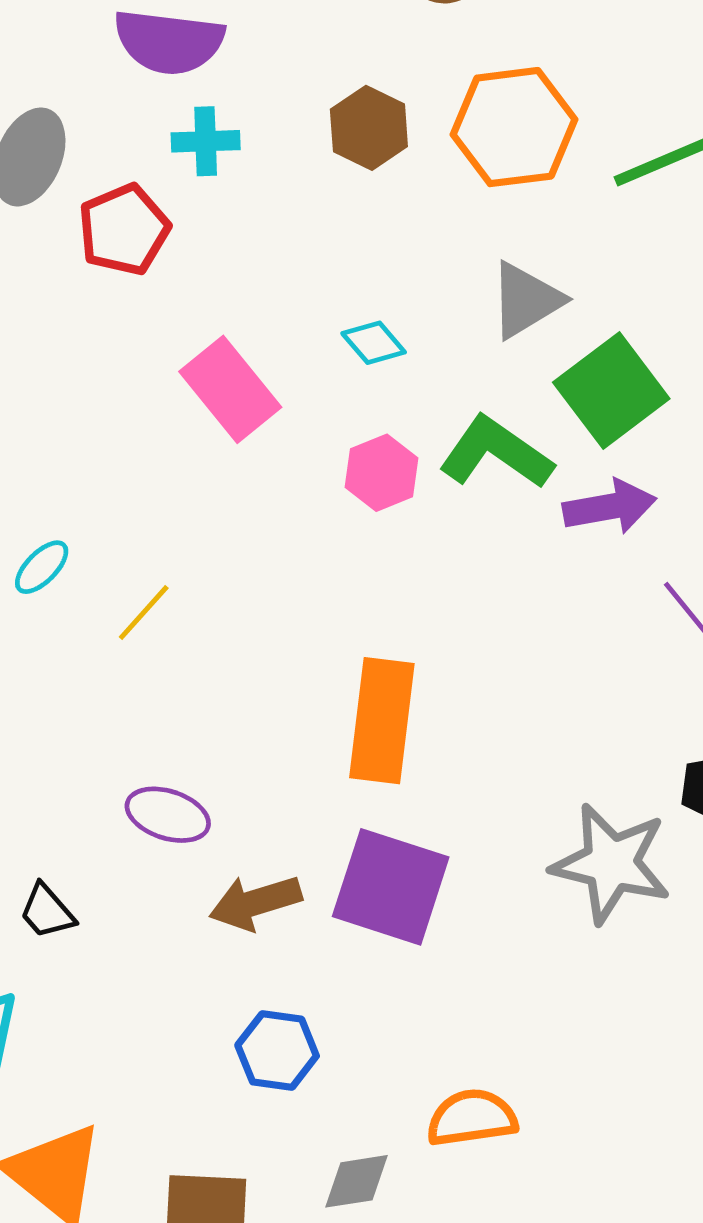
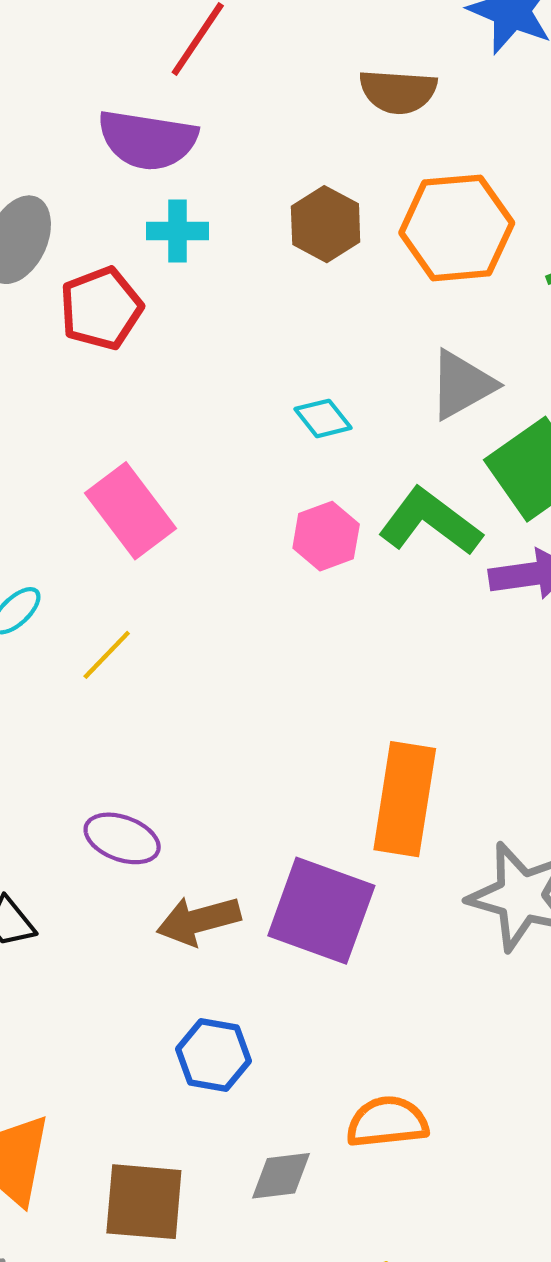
pink rectangle: (230, 389) -> (131, 511), moved
orange rectangle: (382, 721) -> (405, 799), moved

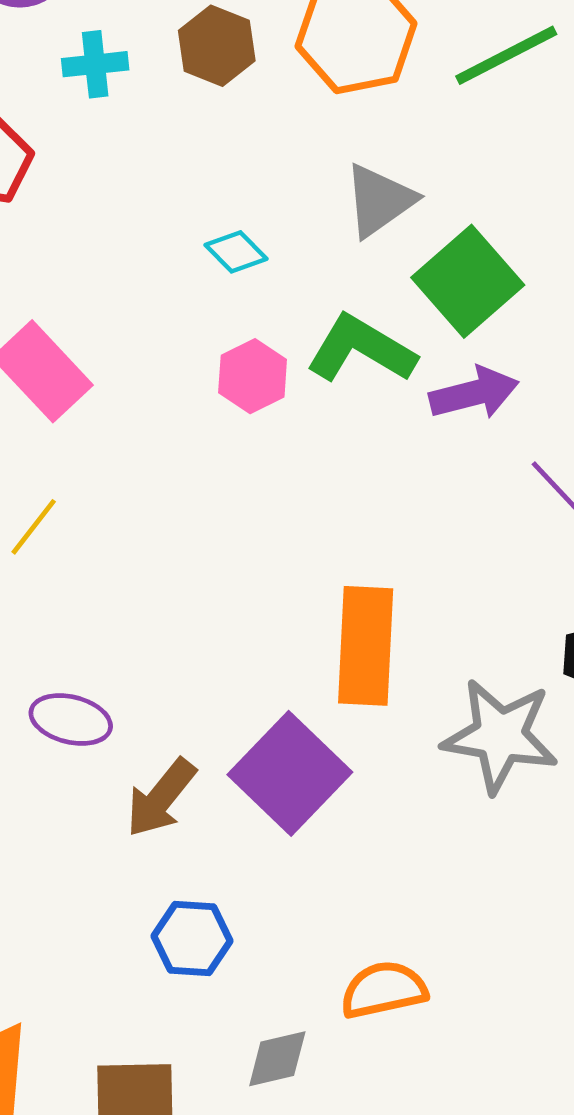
cyan cross: (178, 231) -> (95, 64), moved
purple square: (321, 911) -> (290, 773), turned 30
brown arrow: (199, 921) -> (161, 798), turned -30

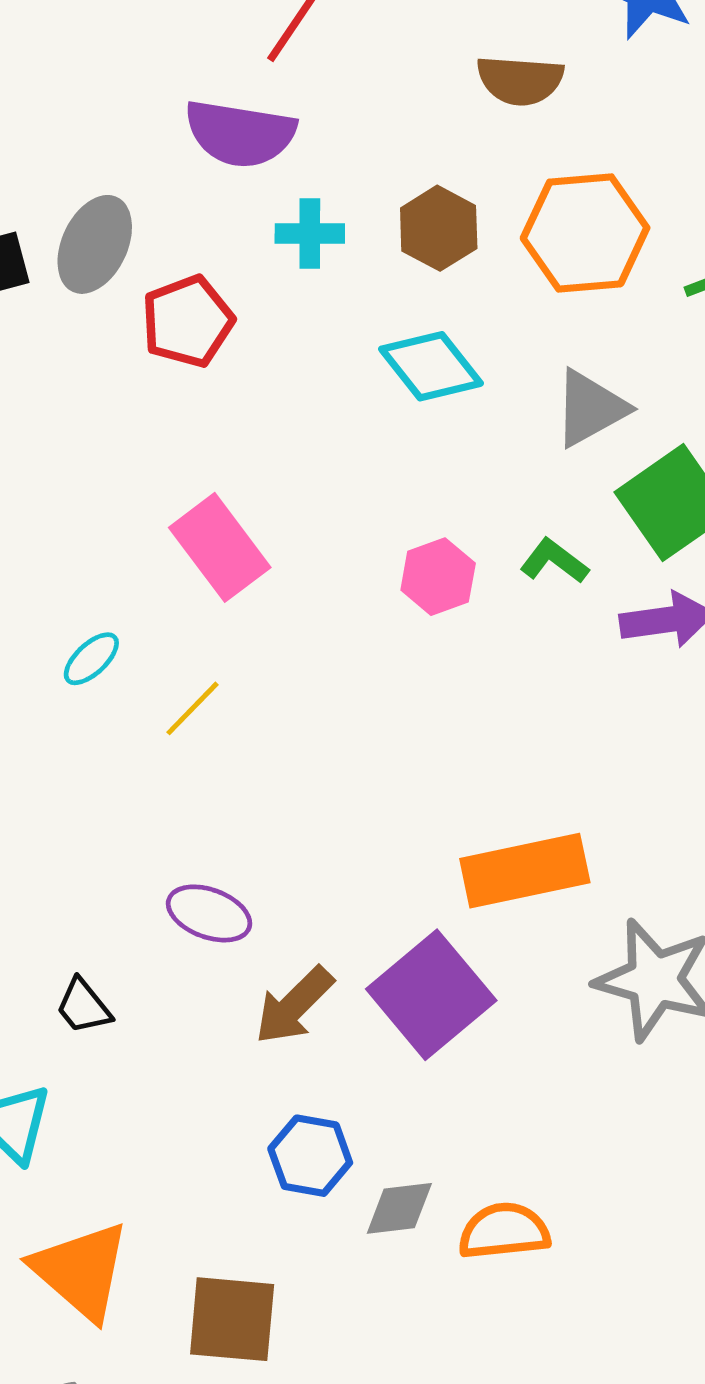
cyan diamond: (236, 252) -> (431, 366), moved, size x1.6
green L-shape: (361, 349) -> (554, 561), size x0.6
orange rectangle: (366, 646) -> (525, 871), turned 69
gray diamond: (277, 1059) -> (399, 1208), moved

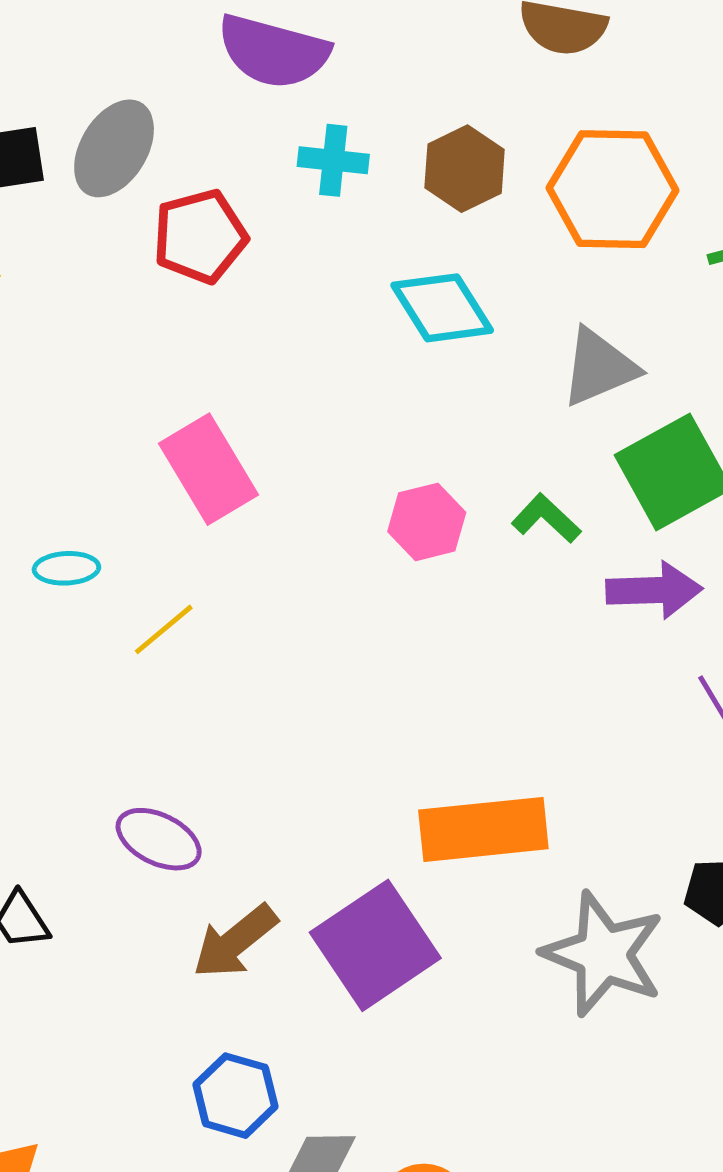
cyan ellipse: (91, 659) -> (66, 568), turned 34

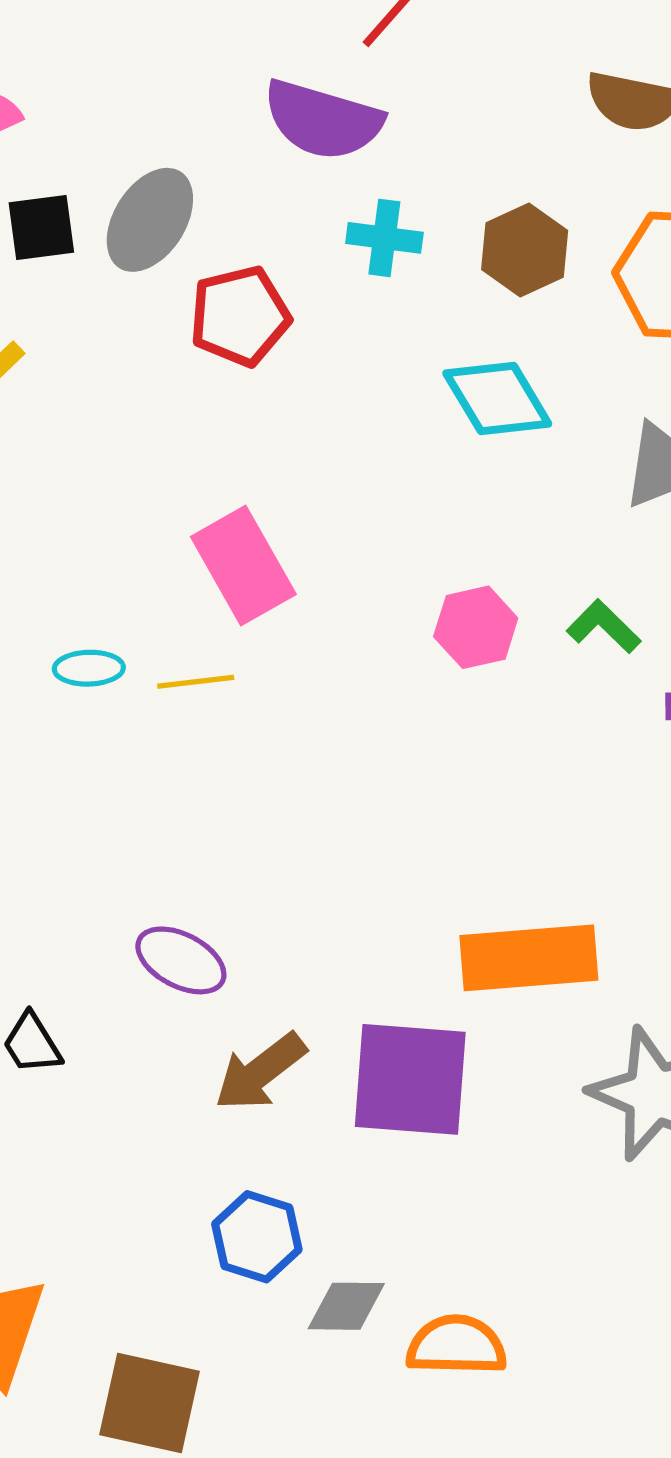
yellow line: (164, 629) -> (196, 682), moved, turned 32
purple square: (375, 945) -> (410, 1079), turned 37

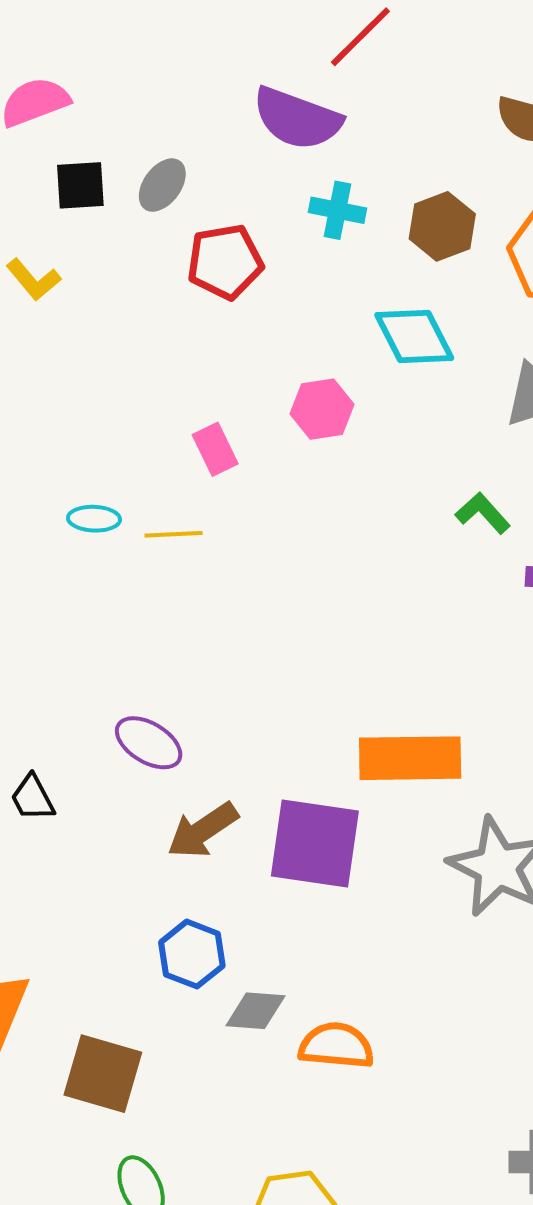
gray ellipse: (150, 220) -> (162, 185), size x0.7
pink rectangle: (243, 565) -> (215, 449), size x0.6
pink hexagon: (476, 627) -> (322, 409), moved

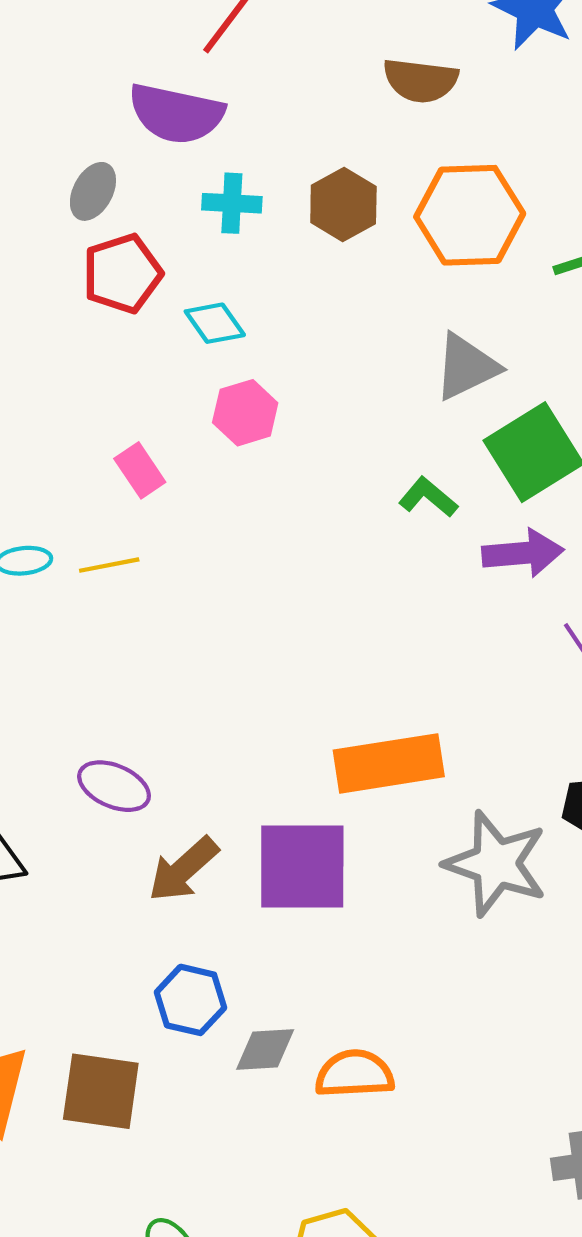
gray ellipse: (162, 185) -> (93, 191), moved
cyan diamond: (414, 337) -> (215, 323), moved, size x0.7
brown square: (103, 1074) -> (101, 1091), moved

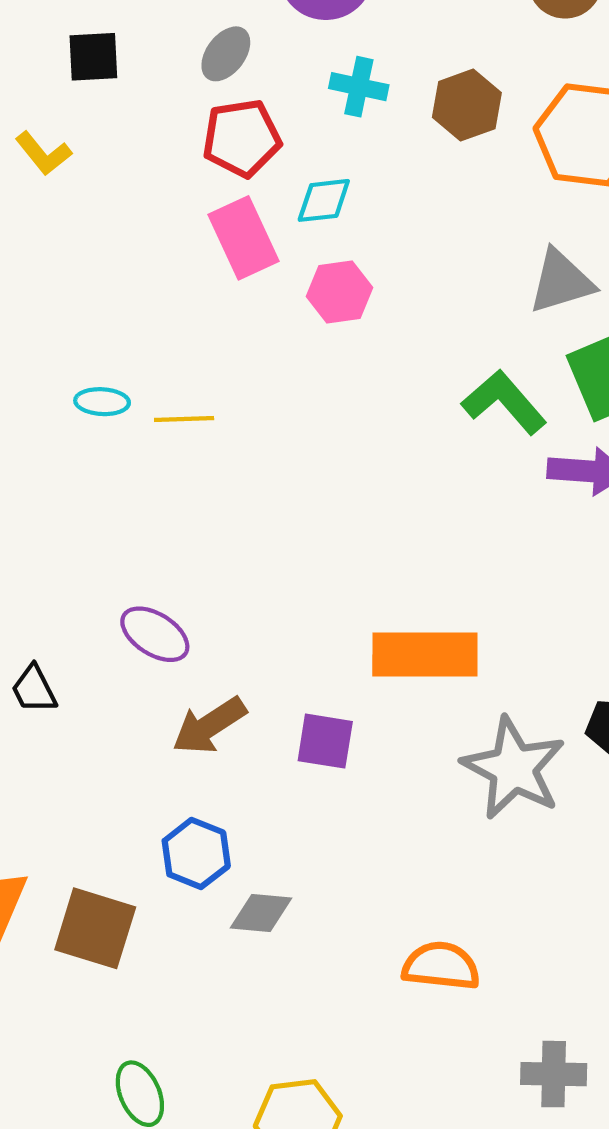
cyan diamond: (215, 323) -> (324, 200), turned -70
pink rectangle: (140, 470) -> (243, 238), moved, size x1.5
green L-shape: (428, 497) -> (504, 402), size x1.5
purple square: (302, 866) -> (325, 741), size x0.6
orange semicircle: (355, 1074) -> (441, 966), moved

